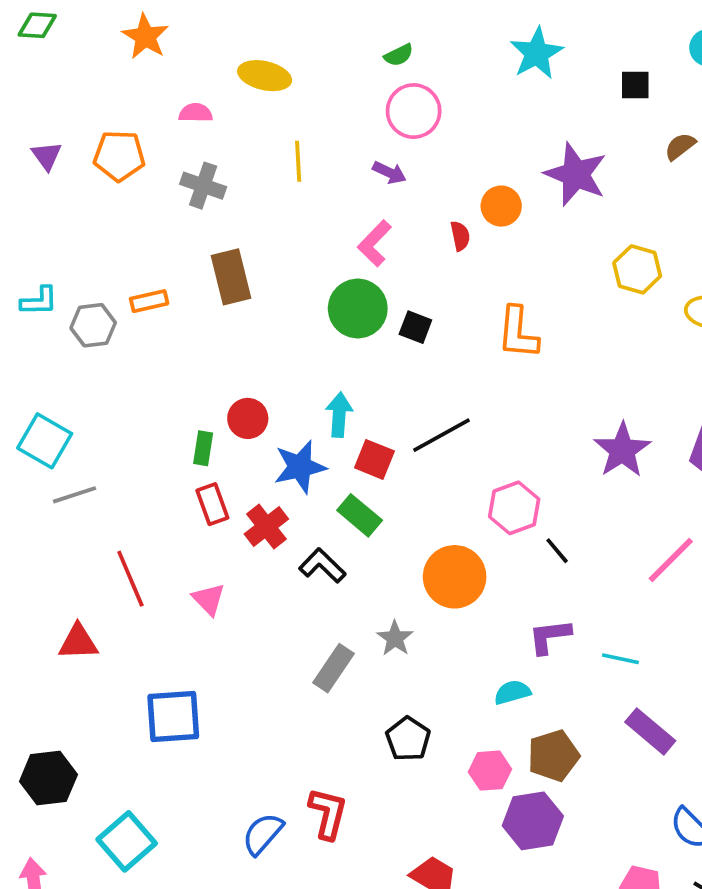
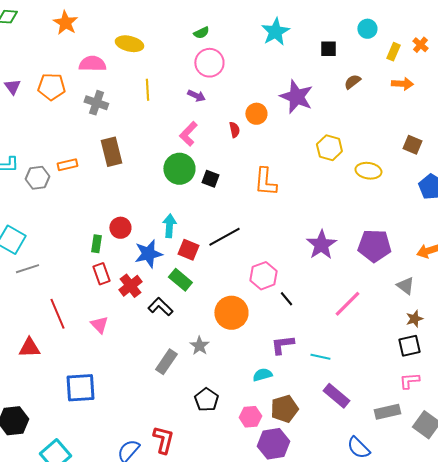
pink semicircle: (196, 113) -> (92, 64), size x1.5

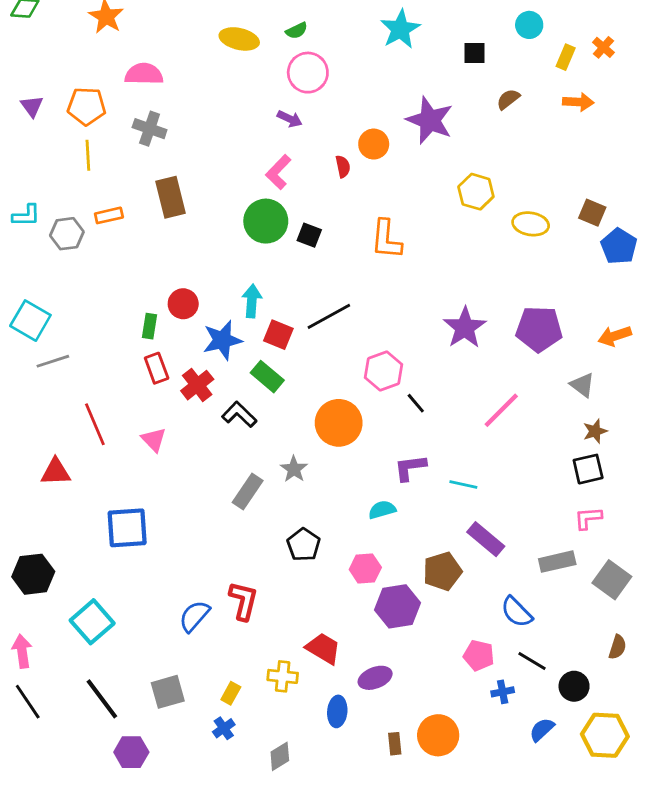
yellow ellipse: (129, 44) -> (239, 39), moved
yellow line: (147, 90) -> (88, 155), moved
brown square: (412, 145) -> (592, 213), moved
brown pentagon: (284, 409) -> (442, 571), moved

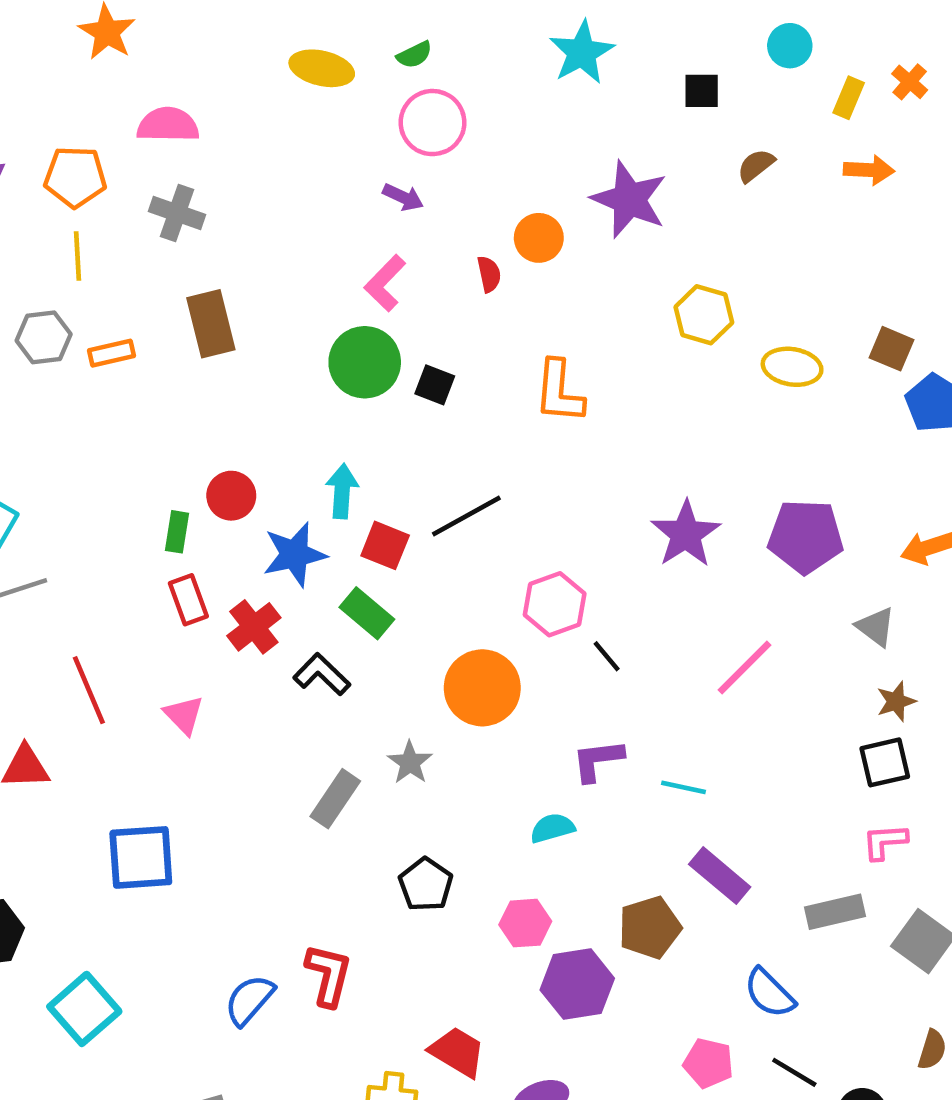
gray hexagon: (67, 234) -> (44, 337), moved

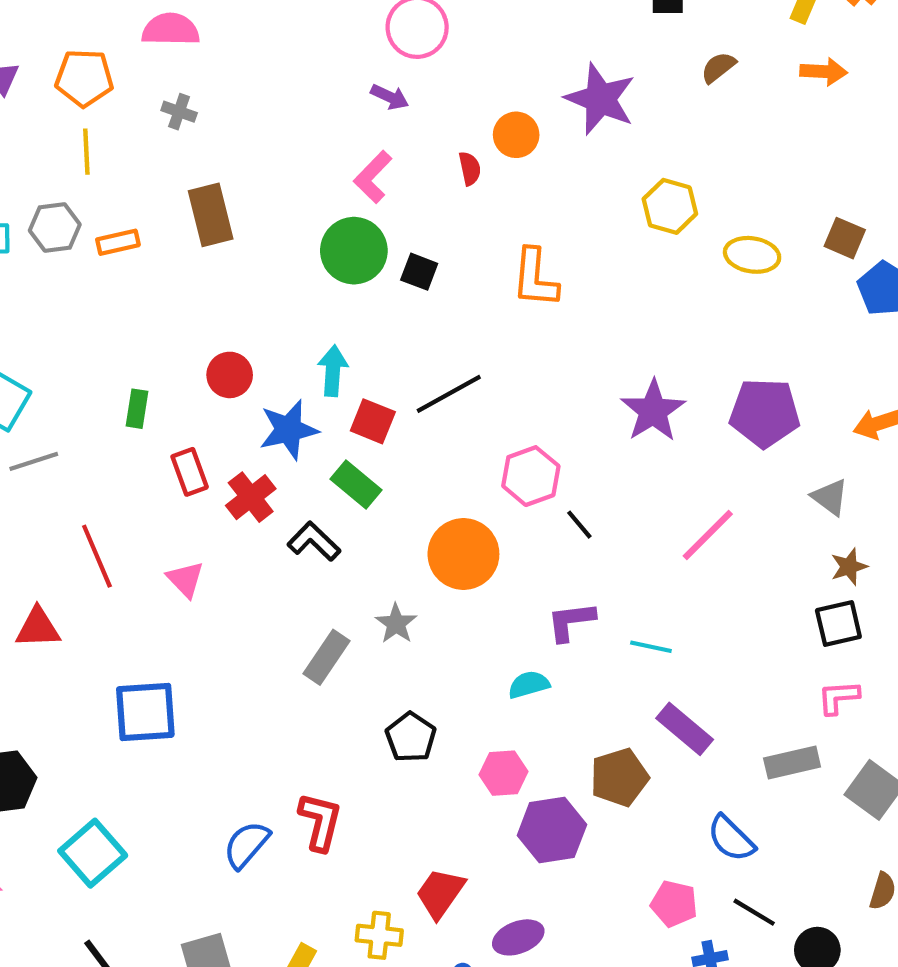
gray cross: (177, 213) -> (179, 112), size x0.7
green rectangle: (177, 532) -> (137, 409), moved
red trapezoid: (457, 1052) -> (440, 893), turned -86

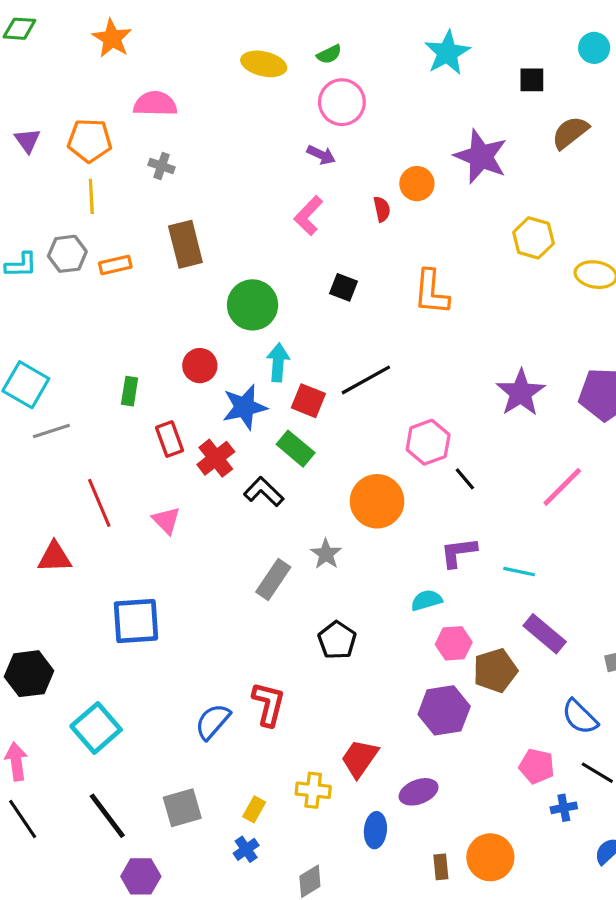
brown semicircle: (718, 67) -> (570, 133), size x1.4
green circle: (354, 251) -> (253, 305), moved
pink hexagon: (503, 773) -> (454, 643), moved

